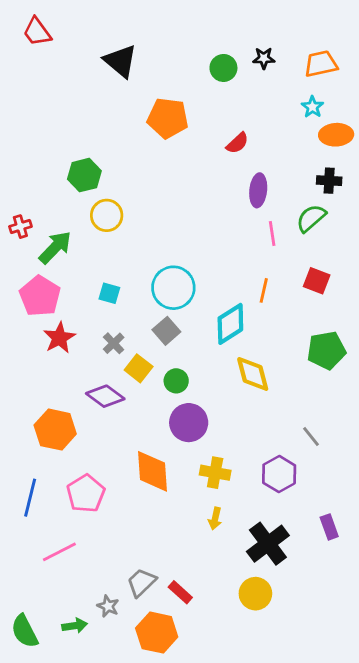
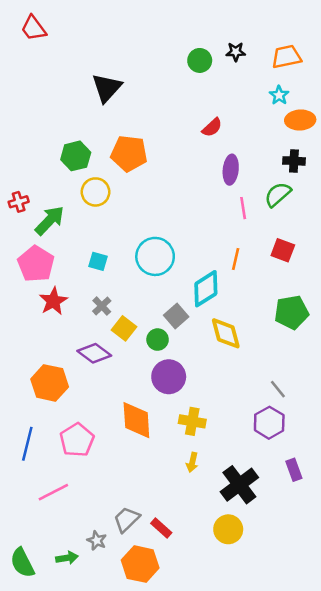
black triangle: (121, 61) -> (107, 88), moved, turned 32
orange pentagon: (168, 118) -> (129, 153), moved
gray square: (166, 331) -> (176, 316), moved
purple hexagon: (279, 474) -> (269, 423), moved

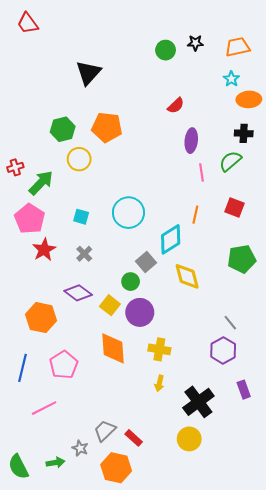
yellow square: (124, 328) -> (110, 305), moved

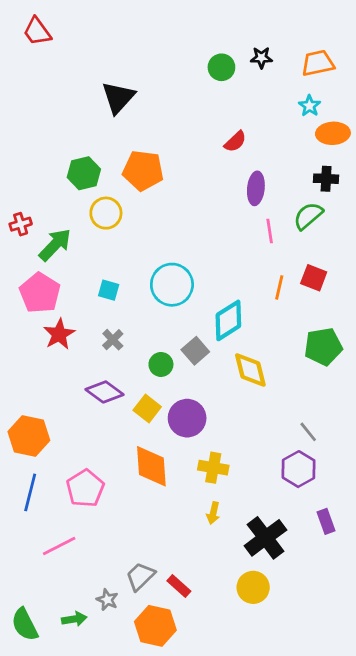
orange line: (195, 215) -> (279, 287), moved
green circle: (131, 282) -> (161, 364), moved
orange hexagon: (41, 318) -> (29, 436), moved

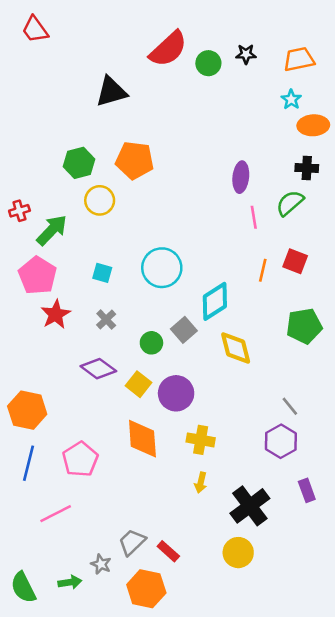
black triangle: (118, 98) -> (111, 92), turned 32
red semicircle: (235, 142) -> (168, 49), moved, size x1.8

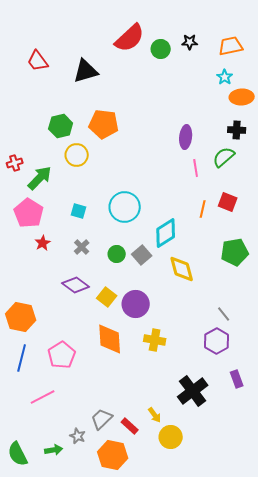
red trapezoid: (35, 30) -> (38, 61), moved
red star: (56, 314) -> (43, 243), size x0.7
green circle: (151, 343) -> (117, 254), moved
yellow arrow: (201, 483) -> (155, 415), moved, turned -49
yellow circle: (238, 553) -> (171, 437), moved

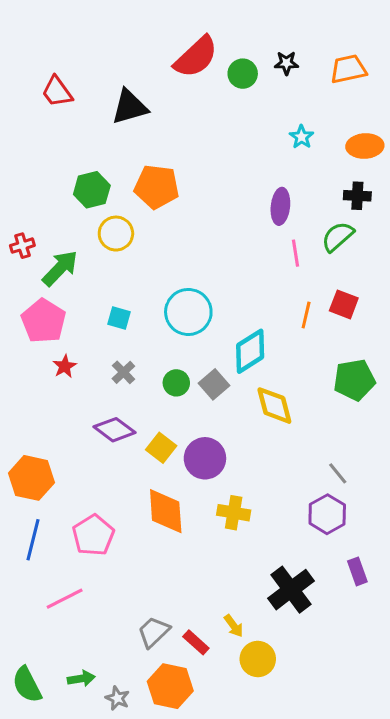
cyan star: (225, 77) -> (302, 137), moved
gray star: (78, 436) -> (117, 698), moved

